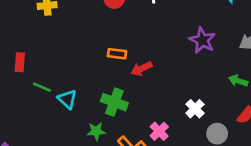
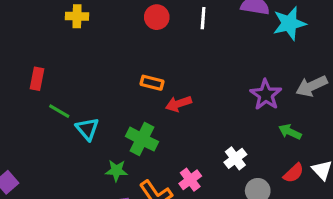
purple star: (202, 40) -> (266, 95), moved

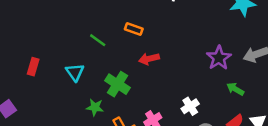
red rectangle: (37, 79) -> (33, 67), moved
orange rectangle: (152, 83) -> (134, 29), moved
green line: (59, 111) -> (98, 40), moved

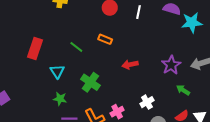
red arrow: (149, 59) -> (130, 65), moved
red rectangle: (33, 67) -> (35, 49), moved, size x1.5
green star: (95, 107) -> (60, 99), moved

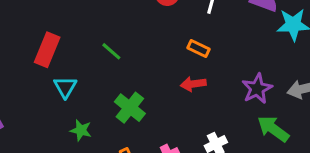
orange rectangle: (105, 39) -> (198, 48), moved
cyan triangle: (57, 71) -> (65, 87), moved
green arrow: (183, 90) -> (273, 129), size x1.5

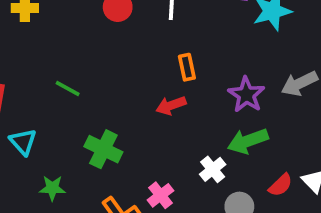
orange rectangle: (198, 48) -> (187, 67), moved, turned 65
green arrow: (273, 129) -> (248, 141), moved, turned -44

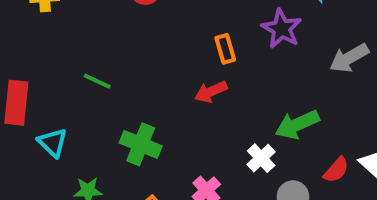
purple star: (246, 95) -> (282, 29), moved

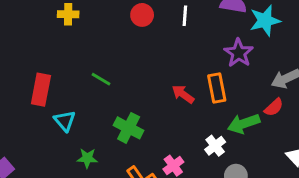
orange rectangle: (225, 49) -> (217, 88), moved, size x1.4
red arrow: (211, 92) -> (183, 94), turned 55
red semicircle: (336, 170) -> (274, 107), moved

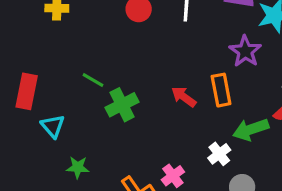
green cross: (129, 128) -> (122, 105), moved, turned 36

